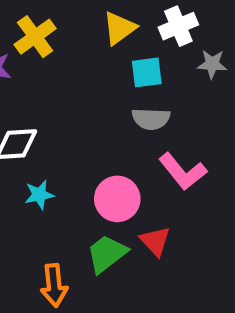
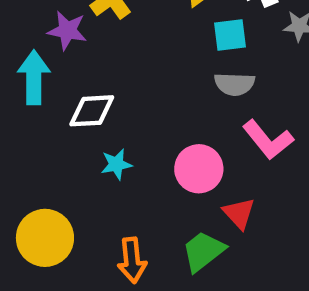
green trapezoid: (107, 254) -> (203, 251), moved

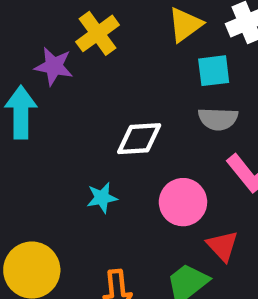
white diamond: (92, 111) -> (139, 139), moved

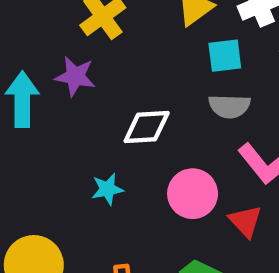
purple star: (54, 66) -> (75, 76), moved
red triangle: (222, 246) -> (245, 221), moved

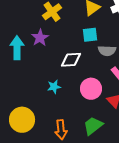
cyan square: (225, 56) -> (90, 35), moved
purple star: (75, 76) -> (40, 38), turned 30

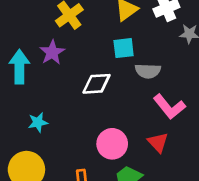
cyan star: (54, 87) -> (38, 122), moved
pink circle: (91, 89) -> (112, 144), moved

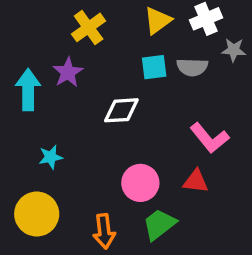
gray semicircle: (148, 71) -> (192, 67), moved
red triangle: (158, 142) -> (196, 181), turned -40

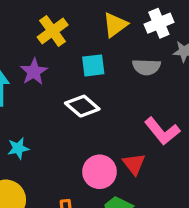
cyan square: (154, 67) -> (93, 65), moved
white diamond: (121, 110) -> (82, 106), turned 44
red triangle: (196, 181) -> (134, 164), moved, turned 45

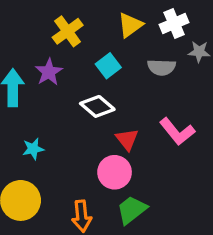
cyan square: (93, 65) -> (108, 66), turned -30
red triangle: (134, 164) -> (127, 139), moved

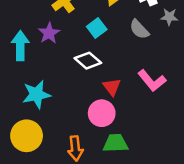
gray semicircle: (162, 67) -> (139, 29), turned 45
cyan star: (33, 149) -> (37, 94), size x1.6
green trapezoid: (132, 210) -> (115, 143), turned 36

